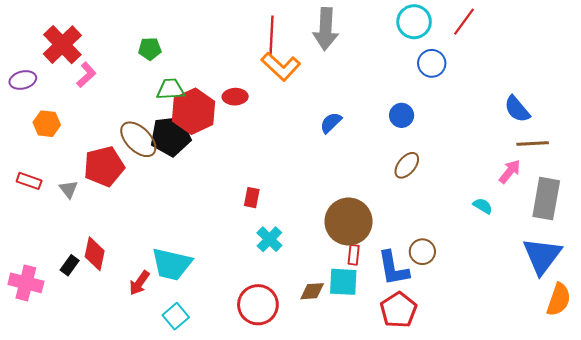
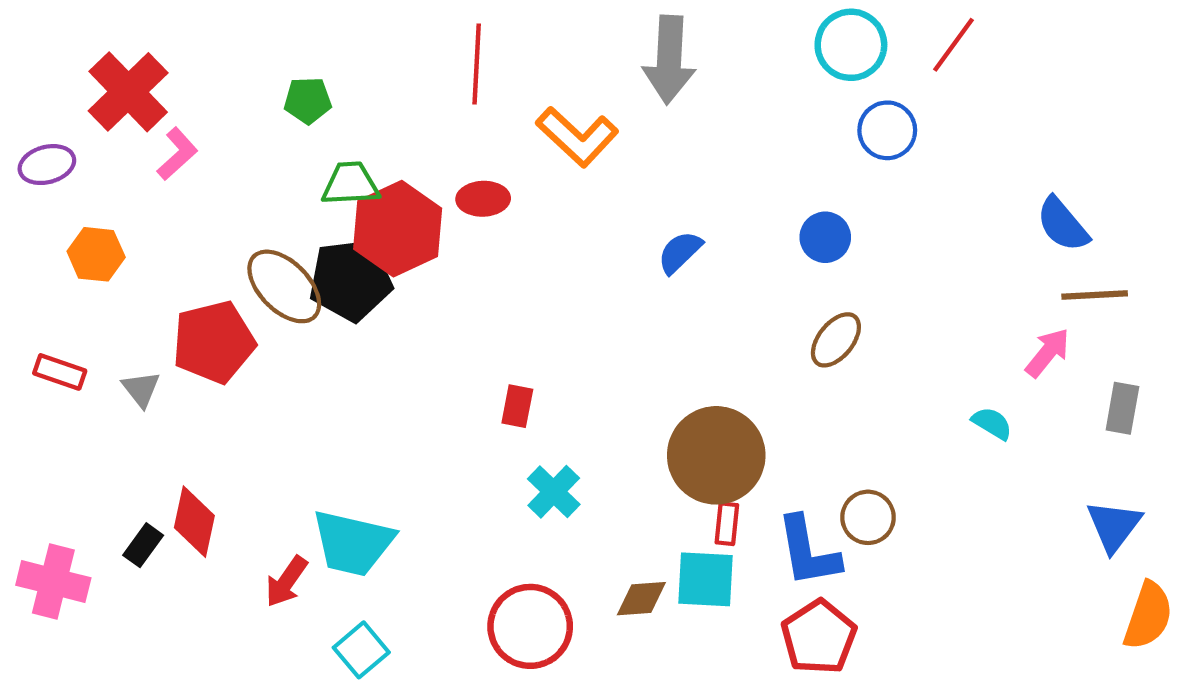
red line: (272, 35) -> (477, 64), moved
gray rectangle: (546, 199) -> (1122, 408), size x0.6
blue triangle: (542, 256) -> (1114, 526), size x0.7

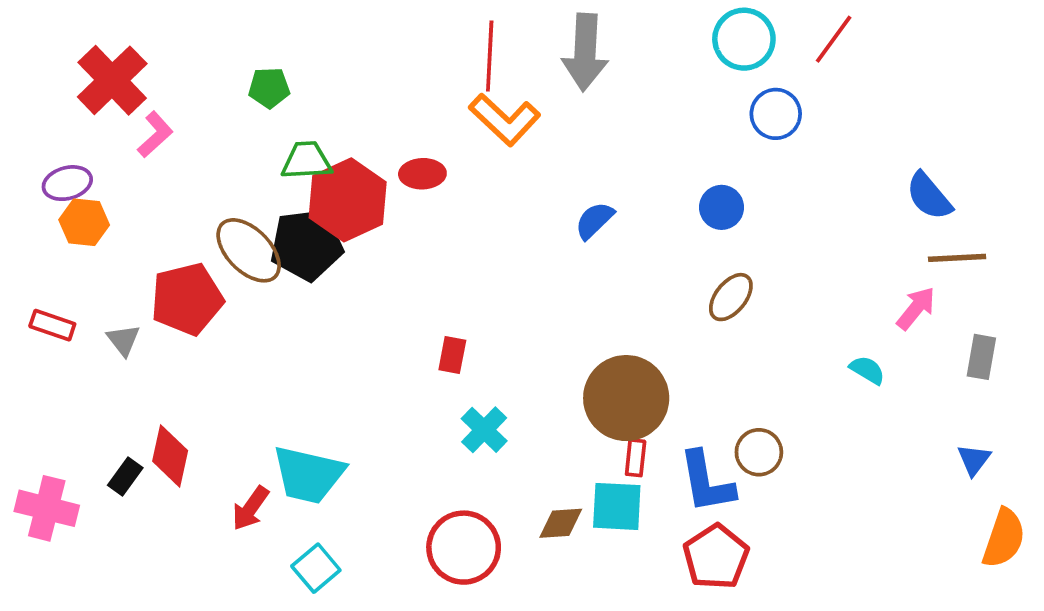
red line: (477, 64) -> (490, 56), moved
purple ellipse: (47, 165) -> (67, 183), moved
blue triangle: (1114, 526) -> (974, 460), size x0.7

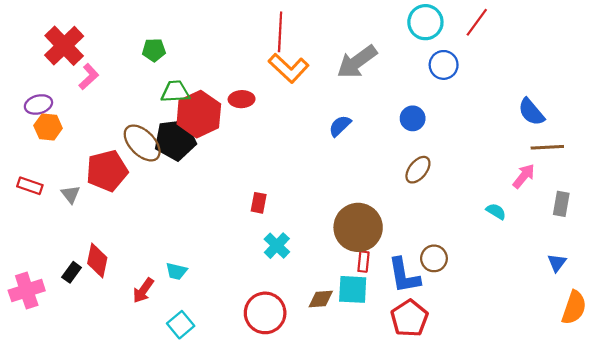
gray arrow: (585, 52) -> (357, 62), moved, turned 51
cyan trapezoid: (308, 475) -> (176, 271), size x0.5
pink cross: (47, 508) -> (27, 290), turned -32

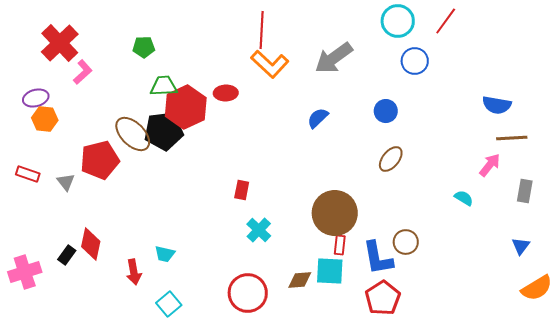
blue semicircle: (531, 112) -> (497, 105), turned -40
red arrow: (143, 290) -> (134, 272), turned -45
orange semicircle: (574, 308) -> (537, 288), turned 40

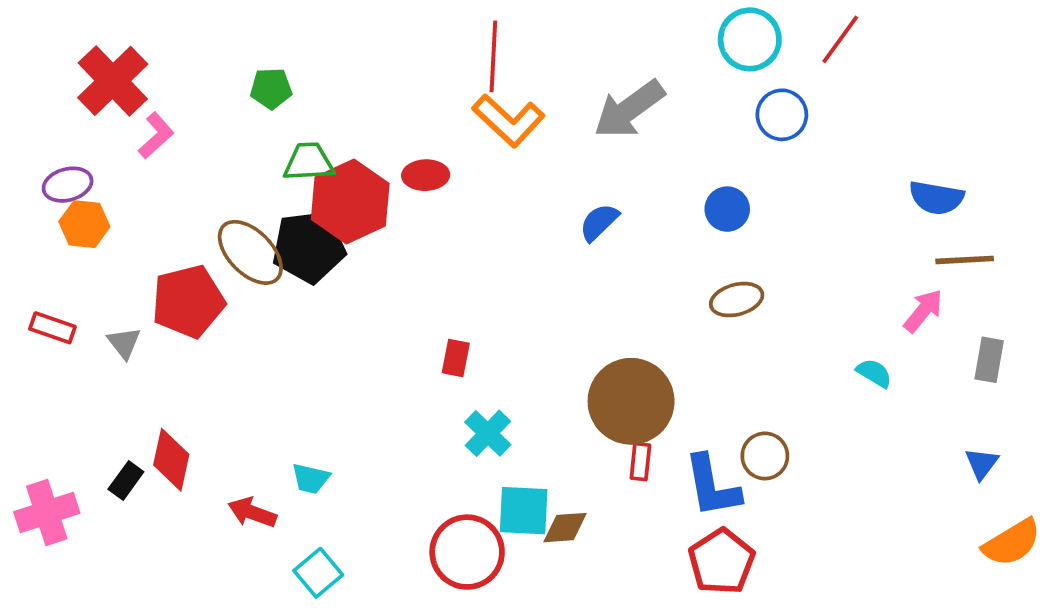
brown ellipse: (391, 159) -> (737, 300), turned 36
cyan square: (330, 271) -> (524, 511), moved
red arrow: (134, 272) -> (252, 512), turned 120

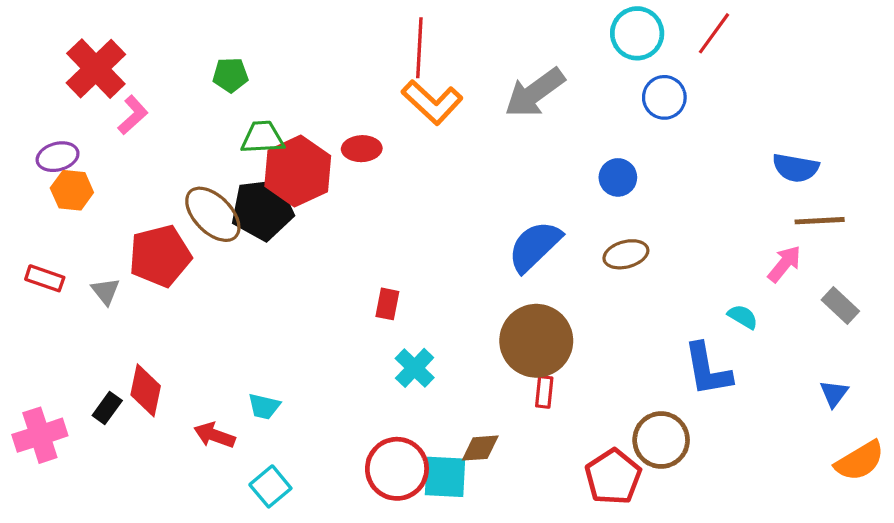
blue semicircle: (599, 222) -> (535, 246), moved, size x1.6
gray rectangle: (989, 360) -> (840, 306), turned -57
brown circle: (765, 456) -> (661, 440), moved, size x1.4
blue L-shape: (712, 486) -> (708, 370), moved
cyan square: (524, 511) -> (445, 477), moved

